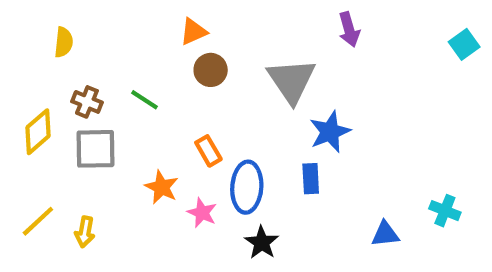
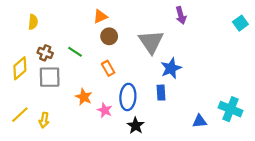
orange rectangle: (208, 151) -> (108, 68), moved
cyan cross: (445, 211) -> (230, 109), size x1.5

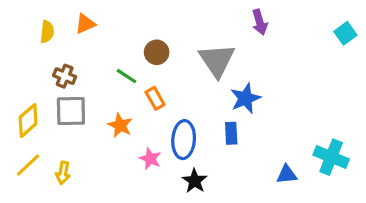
orange triangle: (100, 16) -> (85, 24), moved
green line: (75, 52) -> (126, 76), moved
yellow diamond: (20, 68) -> (28, 121), moved
orange star: (84, 97) -> (120, 125), moved

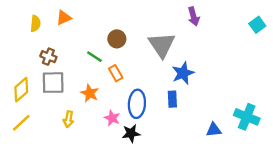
yellow arrow: (63, 173) -> (68, 119), moved
black star: (195, 181) -> (131, 133), moved, turned 30

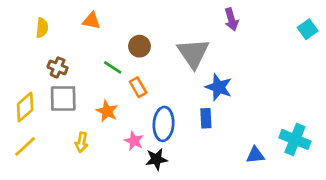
orange triangle: (64, 18) -> (91, 21), moved, turned 35
blue star: (183, 73) -> (219, 87), turned -30

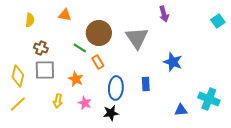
brown circle: (139, 46) -> (99, 33), size x1.6
blue star: (219, 87) -> (173, 62), moved
yellow diamond: (25, 107) -> (18, 76), turned -35
pink star: (134, 141) -> (85, 103), moved

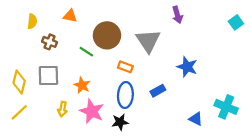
brown cross: (41, 48) -> (50, 42), moved
orange rectangle: (98, 62) -> (125, 67), moved, turned -40
blue rectangle: (146, 84) -> (158, 91), turned 64
pink star: (85, 103) -> (92, 111), size x1.6
blue triangle: (181, 110) -> (196, 119), turned 32

